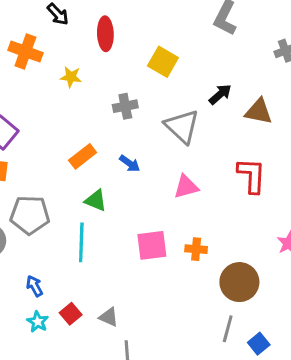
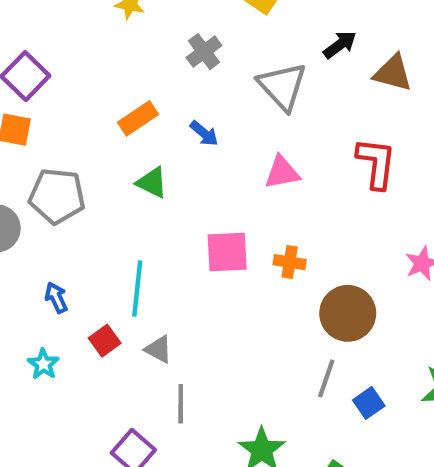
gray cross: (125, 106) -> (204, 52), turned -30
cyan line: (81, 242) -> (137, 288), moved
cyan star: (38, 322) -> (43, 364), moved

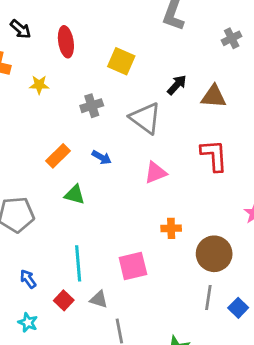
gray cross: (204, 52) -> (92, 106), turned 30
pink square: (227, 252) -> (133, 266), moved

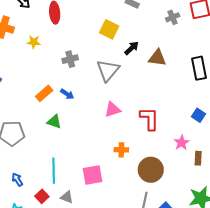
yellow square: (121, 61) -> (109, 29), moved
gray triangle: (145, 118) -> (108, 70), turned 30
red L-shape: (214, 155) -> (149, 119), moved
blue arrow: (102, 157) -> (67, 94), moved

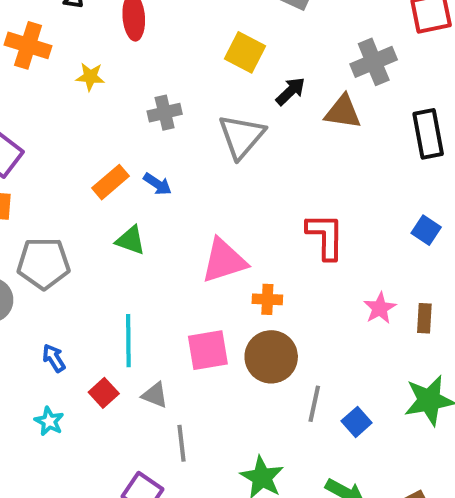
gray cross: (173, 17) -> (374, 62), moved, size x1.5
pink triangle: (113, 110) -> (224, 261), moved, size x1.4
pink star: (182, 143) -> (380, 308), moved
brown circle: (151, 170) -> (271, 357), moved

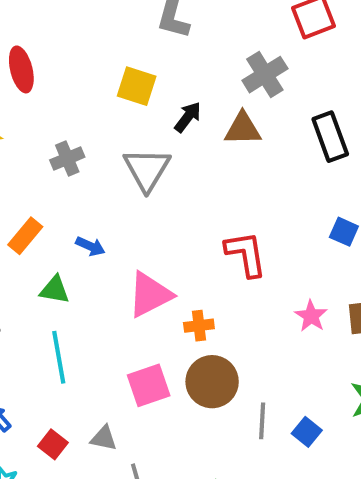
blue arrow: (157, 184) -> (90, 246), moved
cyan line: (128, 341) -> (59, 357), moved

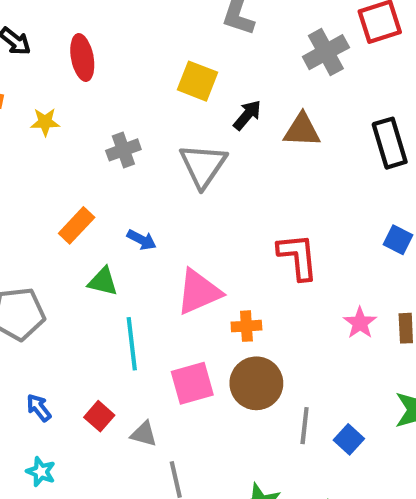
gray cross: (265, 75) -> (326, 52), moved
cyan line: (59, 357) -> (132, 344), moved
red square: (53, 444) -> (99, 416), moved

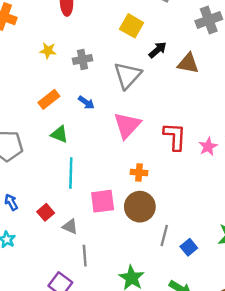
yellow star: (45, 122) -> (48, 51), moved
blue arrow: (142, 240) -> (86, 102), moved
pink triangle: (199, 292) -> (127, 125), moved, turned -32
pink star: (360, 323) -> (208, 147), moved

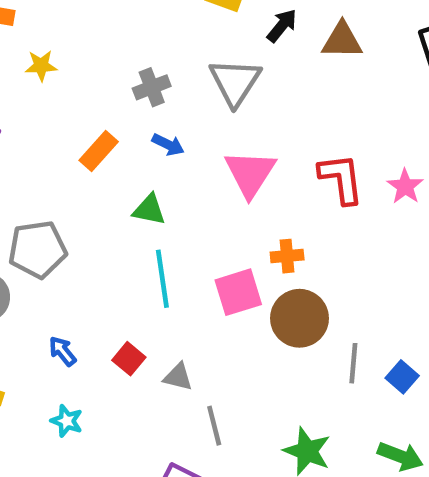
yellow star: (48, 51) -> (41, 66), moved
gray cross: (83, 60) -> (152, 87), moved
green triangle: (59, 134) -> (149, 210), moved
pink square: (103, 201) -> (238, 292), moved

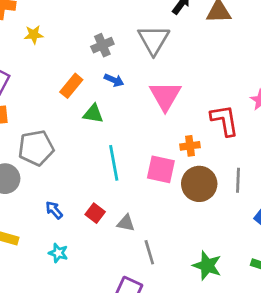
red L-shape: (341, 179) -> (224, 120), moved
green triangle: (149, 210) -> (93, 114), moved
pink square: (238, 292) -> (161, 169), turned 32
gray line: (353, 363) -> (238, 180), moved

